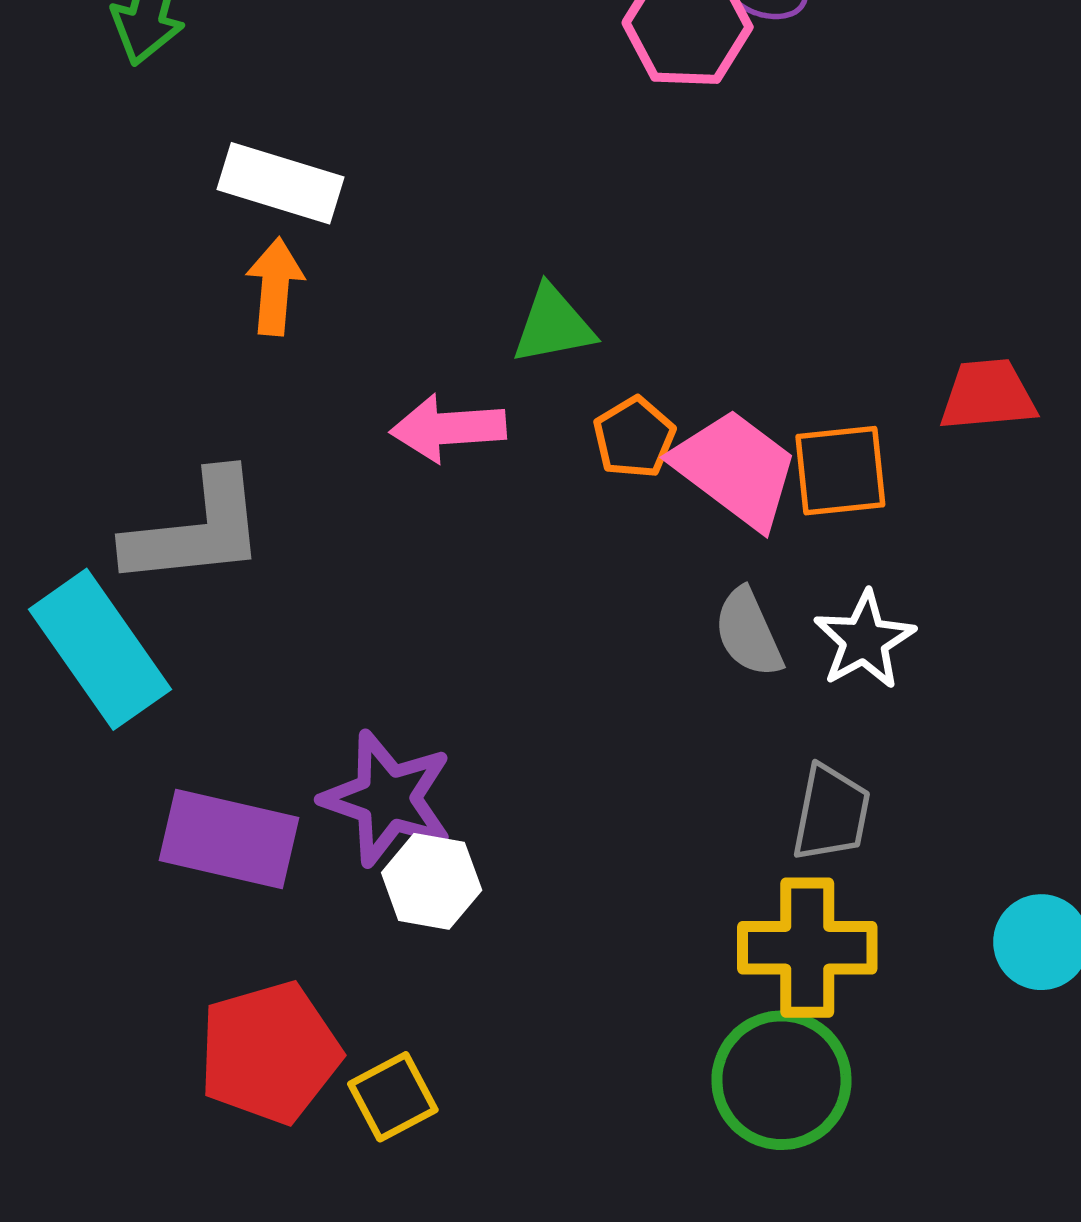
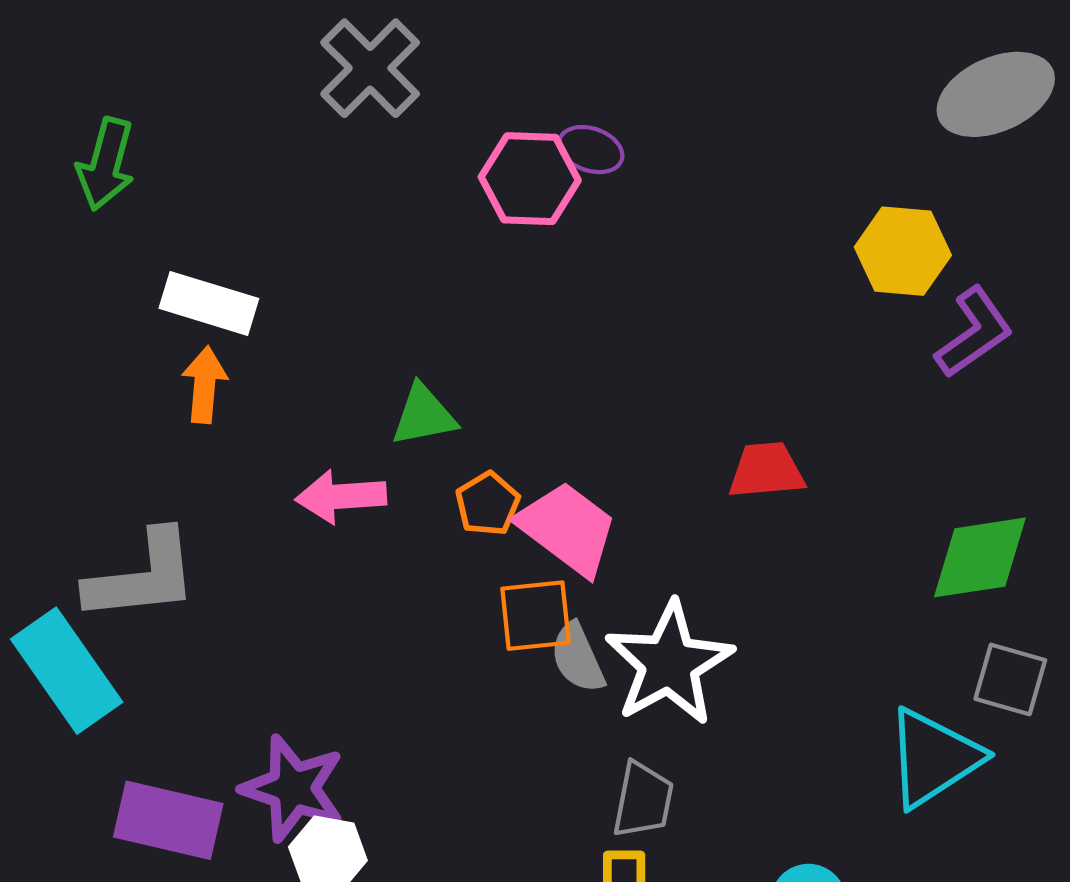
orange square: (840, 471) -> (536, 616), moved
white star: (864, 640) -> (669, 663), size x1.6

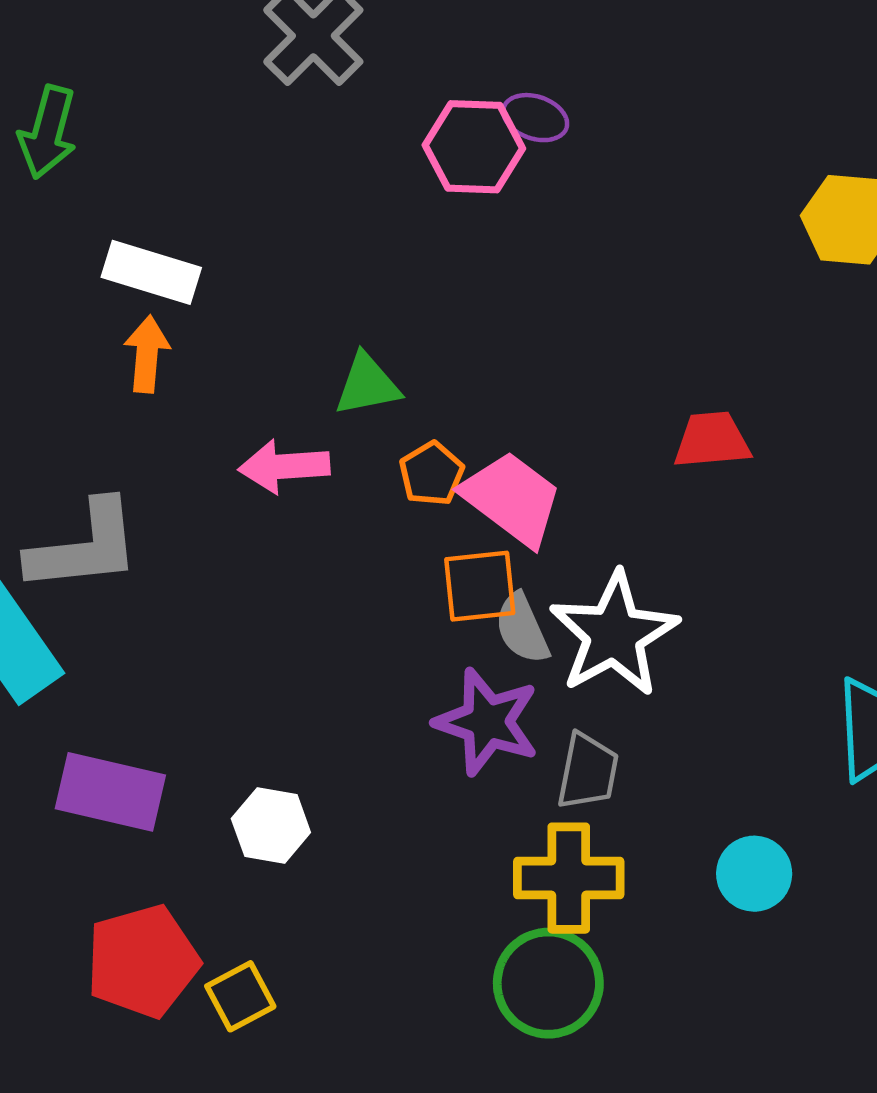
purple star: (293, 788) -> (487, 722), moved

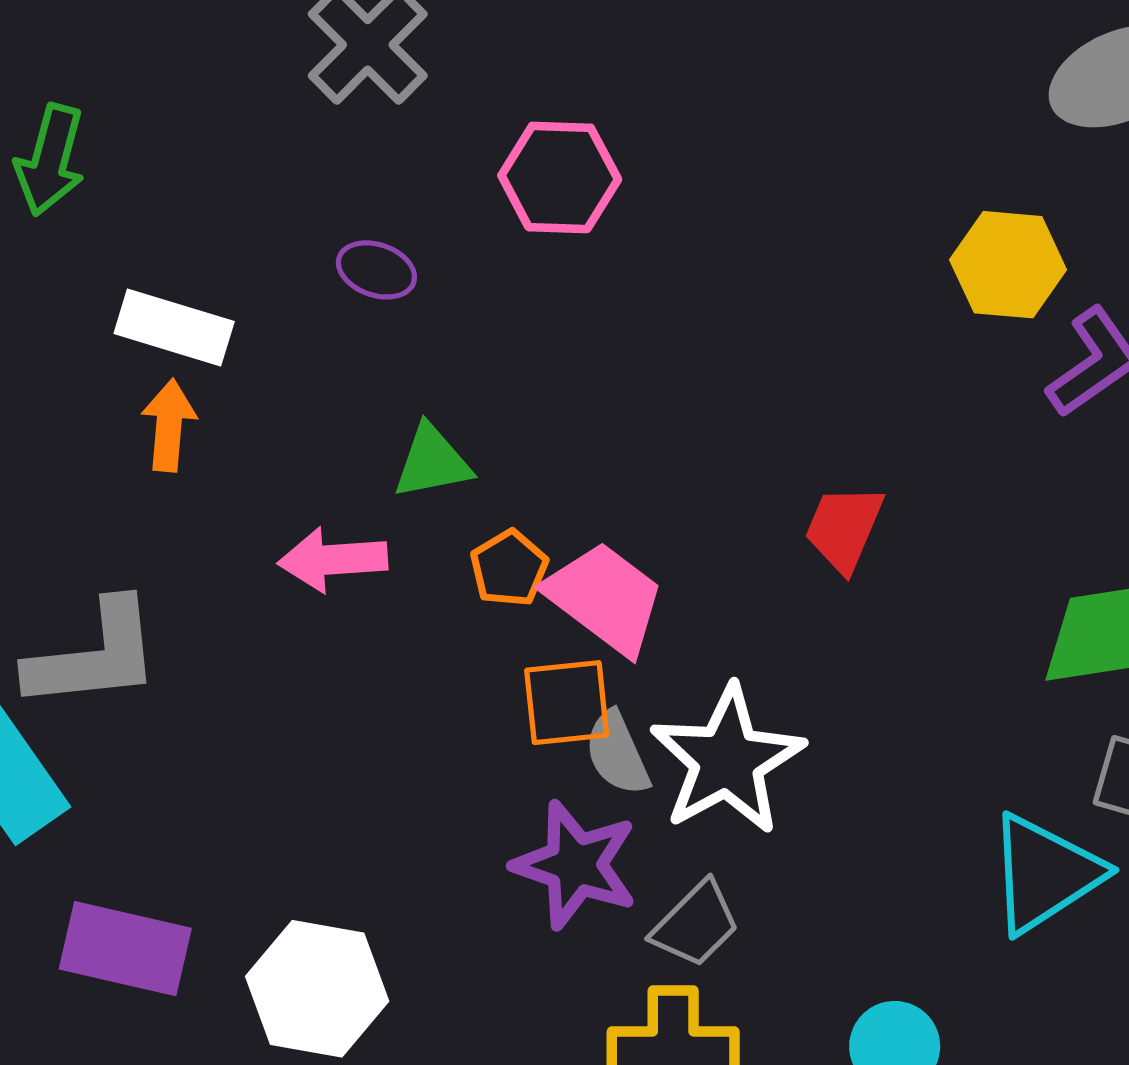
purple ellipse: (535, 118) -> (376, 270), moved
red trapezoid: (712, 440) -> (844, 528), turned -62
gray trapezoid: (588, 771) -> (696, 924), turned 34
white hexagon: (271, 825) -> (317, 989), size x1.5

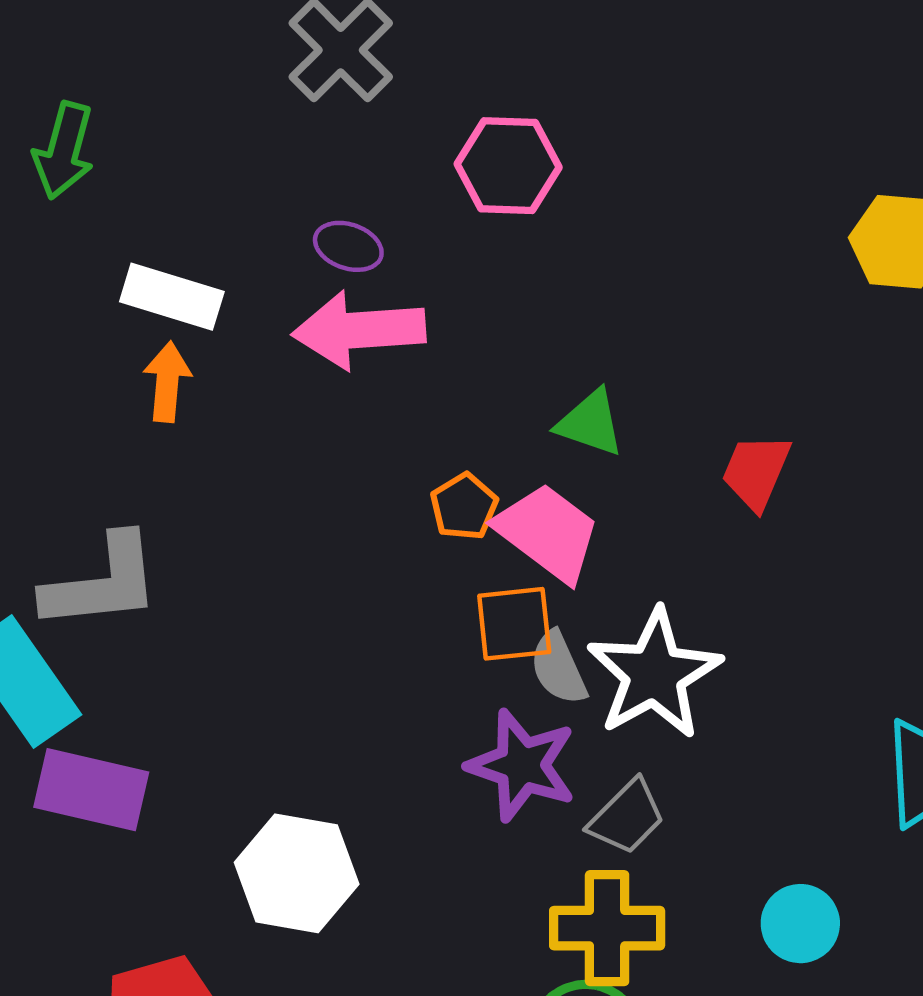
green triangle: (432, 462) -> (590, 423), moved, turned 30
pink arrow: (333, 560) -> (359, 330), moved, size x1.4
purple rectangle: (125, 949) -> (91, 790), moved

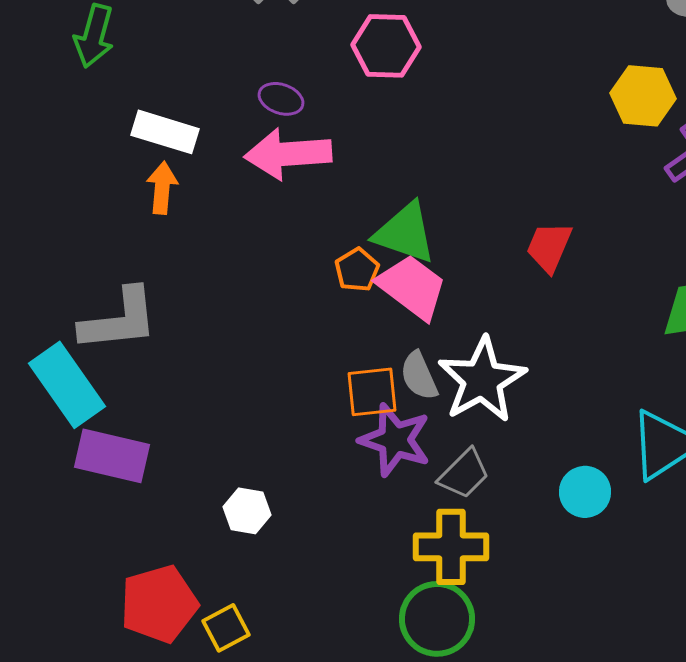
green triangle: (590, 423) -> (405, 233), moved, size x1.4
orange square: (514, 624) -> (372, 392), moved
white hexagon: (297, 873) -> (247, 511), size x0.6
cyan circle: (800, 924) -> (585, 492), moved

